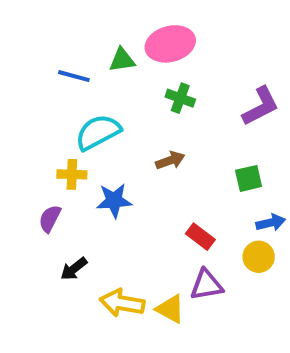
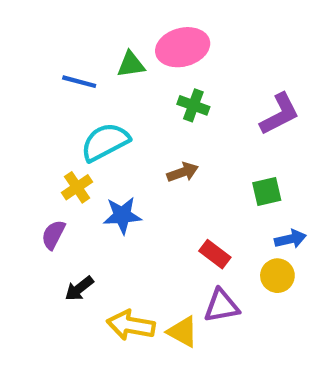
yellow cross: (72, 174) -> (77, 187), turned -36

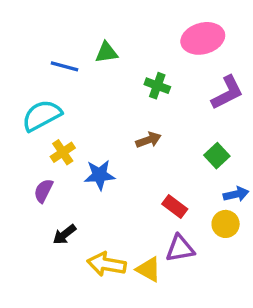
pink ellipse: (183, 47) -> (203, 38), moved
cyan semicircle: (105, 142) -> (42, 115), moved
green square: (267, 192) -> (217, 156), turned -30

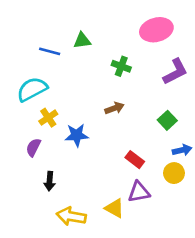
black arrow: (65, 234) -> (50, 181), turned -48
yellow arrow: (107, 264) -> (71, 216), moved

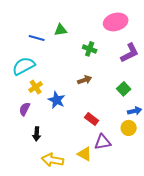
blue star: (77, 135) -> (57, 100), turned 30
red rectangle: (135, 160) -> (92, 119), moved

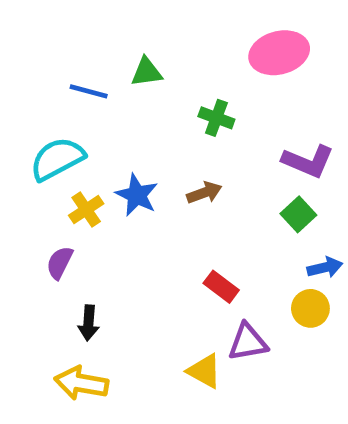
purple L-shape: (130, 53) -> (308, 161), moved, turned 50
blue star: (57, 100) -> (137, 195), moved
yellow arrow: (53, 160) -> (81, 383), moved

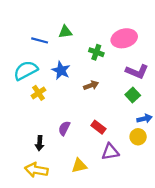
pink ellipse: (279, 53) -> (124, 38), moved
blue star: (137, 195) -> (61, 70), moved
purple semicircle: (60, 263) -> (64, 128), moved
yellow triangle: (204, 371) -> (79, 166), moved, turned -42

